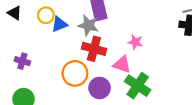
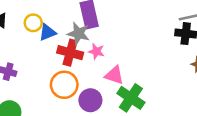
pink star: (135, 42) -> (96, 51), moved
red cross: (94, 49) -> (70, 53), moved

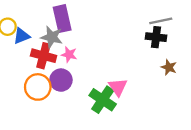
pink triangle: (114, 75) -> (118, 87), moved, turned 36
purple circle: (90, 100) -> (61, 80), moved

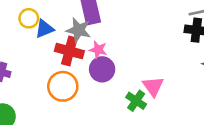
purple circle: (61, 80) -> (102, 69), moved
green cross: (103, 100) -> (136, 101), size x0.7

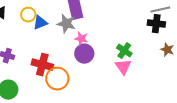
red cross: (69, 51) -> (42, 65), moved
orange circle: (63, 86) -> (57, 79), moved
green cross: (136, 101) -> (124, 51), moved

